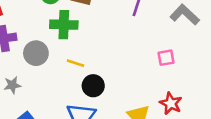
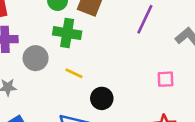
black circle: (93, 86) -> (102, 98), moved

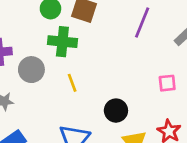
yellow line: (74, 73) -> (72, 83), turned 48
black circle: (102, 98) -> (116, 111), moved

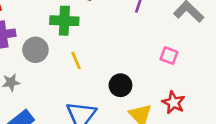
pink square: (167, 83) -> (169, 56), turned 30

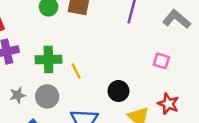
green cross: (64, 21) -> (48, 59), moved
gray circle: (35, 50) -> (47, 96), moved

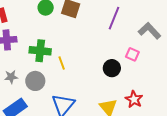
pink square: (161, 61) -> (132, 54), moved
black circle: (118, 91) -> (112, 68), moved

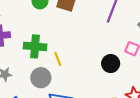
gray circle: (35, 81) -> (41, 78), moved

